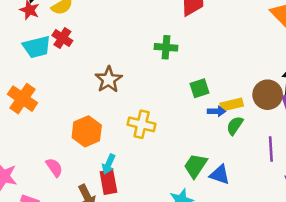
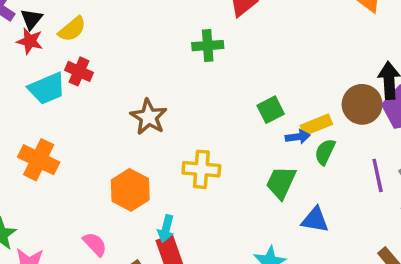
green cross: (166, 47) -> (208, 46), moved
green trapezoid: (195, 166) -> (281, 183), moved

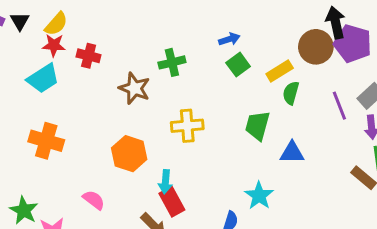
red star: (30, 41) -> (54, 45), moved
green cross: (208, 46) -> (172, 62), moved
red cross: (79, 71) -> (89, 56), moved
blue arrow: (298, 137) -> (229, 39), moved
pink semicircle: (95, 244) -> (94, 200), moved

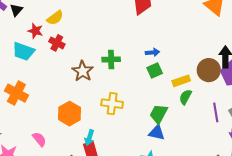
yellow semicircle: (56, 24) -> (55, 18), moved
cyan trapezoid: (43, 79) -> (23, 51), turned 40
blue triangle: (292, 153) -> (157, 133), moved

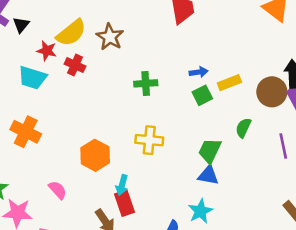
yellow semicircle: (55, 18) -> (71, 33), size x1.4
brown star: (83, 71) -> (110, 37), moved
yellow rectangle: (181, 81) -> (229, 83), moved

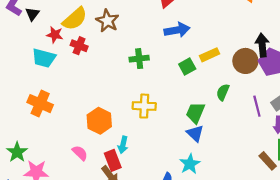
blue arrow: (199, 72) -> (177, 30), moved, size x1.6
blue triangle: (208, 175) -> (195, 133), turned 36
pink semicircle: (58, 190) -> (80, 153), moved
red rectangle: (124, 203) -> (113, 160), moved

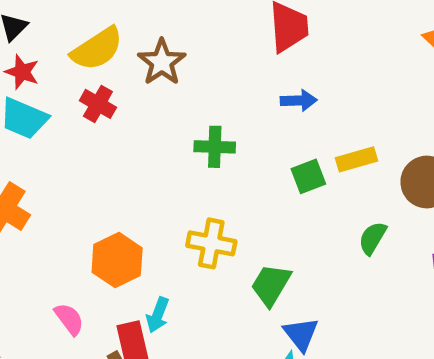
blue arrow: (177, 30) -> (299, 101), size x0.7
red star: (55, 35) -> (22, 72), moved
green trapezoid: (195, 113) -> (271, 285), moved
blue triangle: (195, 133) -> (301, 334), moved

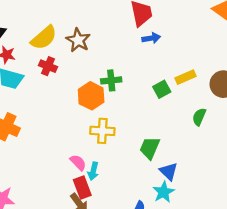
blue arrow: (299, 101) -> (151, 38), moved
yellow cross: (211, 243) -> (102, 131), moved
orange hexagon: (117, 260) -> (91, 96), moved
pink semicircle: (69, 319) -> (78, 162), moved

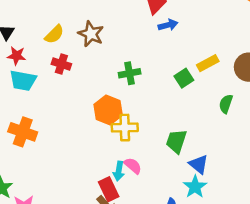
yellow semicircle: (44, 38) -> (54, 34), size x0.7
orange hexagon: (91, 96) -> (108, 110), moved
pink semicircle: (78, 162) -> (133, 166), moved

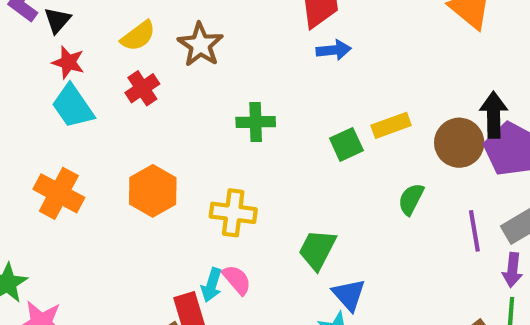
red cross: (61, 64) -> (142, 88), turned 30
cyan trapezoid: (23, 81) -> (73, 106), turned 36
orange hexagon: (108, 110) -> (153, 191), moved

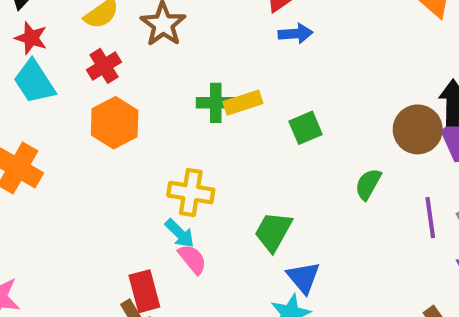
yellow rectangle: (391, 125) -> (243, 103), moved
orange hexagon: (153, 191) -> (115, 123), moved
cyan arrow: (212, 285) -> (180, 233), moved, turned -64

